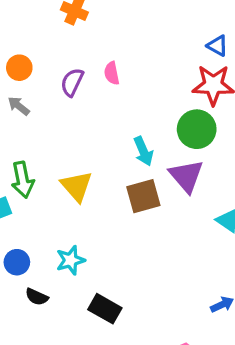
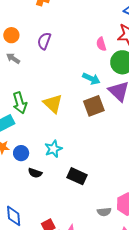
pink semicircle: (112, 73) -> (101, 44), moved
cyan arrow: (143, 151) -> (91, 79), turned -36

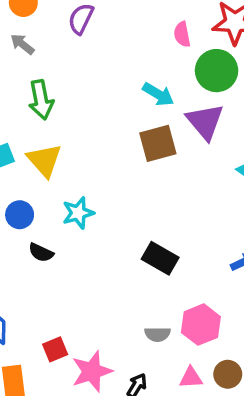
green arrow: (20, 103) -> (41, 100), moved
yellow triangle: (53, 104) -> (44, 160), moved
black rectangle: (77, 176) -> (160, 258), moved

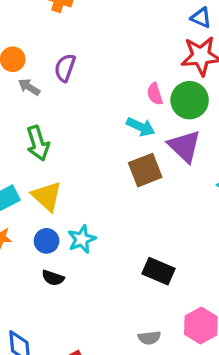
pink semicircle: (182, 34) -> (155, 94), moved
gray arrow: (22, 44) -> (29, 87), moved
blue circle: (20, 215) -> (47, 241), moved
gray semicircle: (158, 334) -> (149, 338), moved

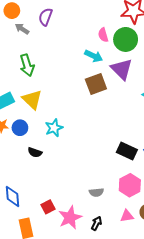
blue circle: (47, 241) -> (20, 128), moved
black rectangle: (158, 271) -> (127, 151), moved

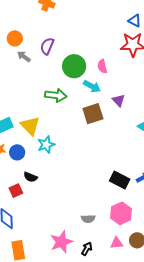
green circle: (126, 39) -> (74, 66), moved
green arrow: (27, 65) -> (56, 95), moved, turned -70
purple triangle: (122, 69) -> (119, 100), size x0.6
cyan star: (54, 128) -> (46, 145), moved
red square: (48, 207) -> (16, 191), moved

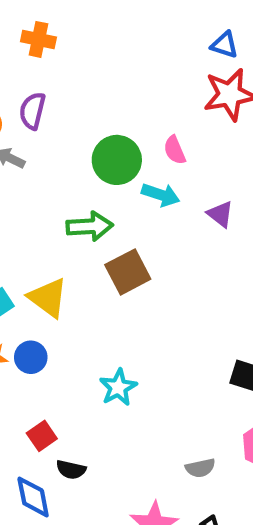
purple semicircle: (47, 46) -> (32, 111), moved
brown square: (93, 114) -> (128, 272), moved
cyan star: (46, 145) -> (118, 387), moved
black semicircle: (30, 177) -> (71, 470), moved

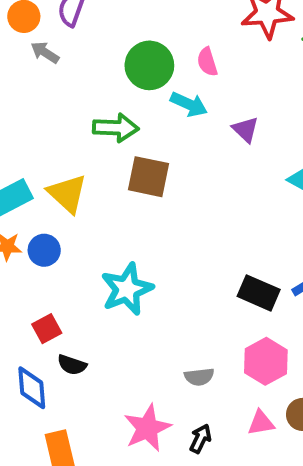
brown square: (128, 272) -> (148, 177), turned 33
cyan star: (118, 387) -> (127, 289), size x1.4

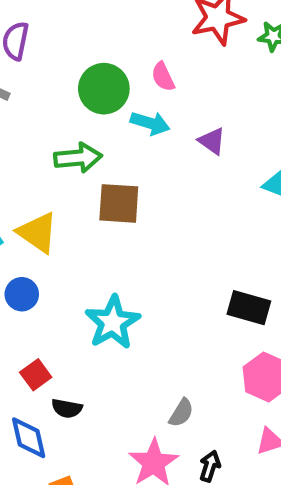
gray semicircle: (199, 377) -> (181, 413), moved, turned -44

